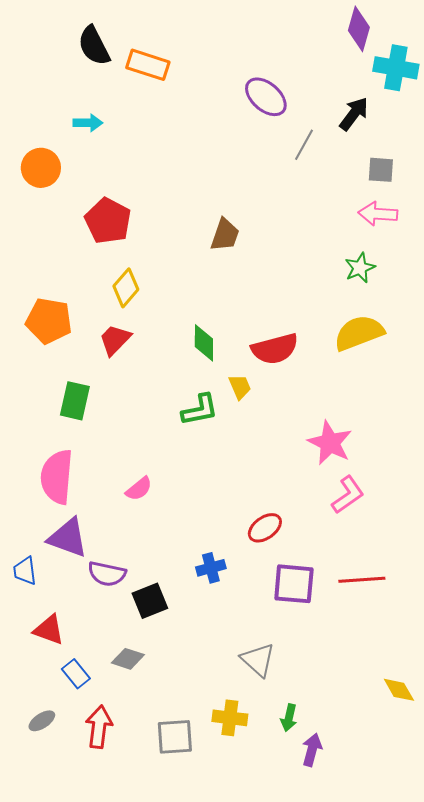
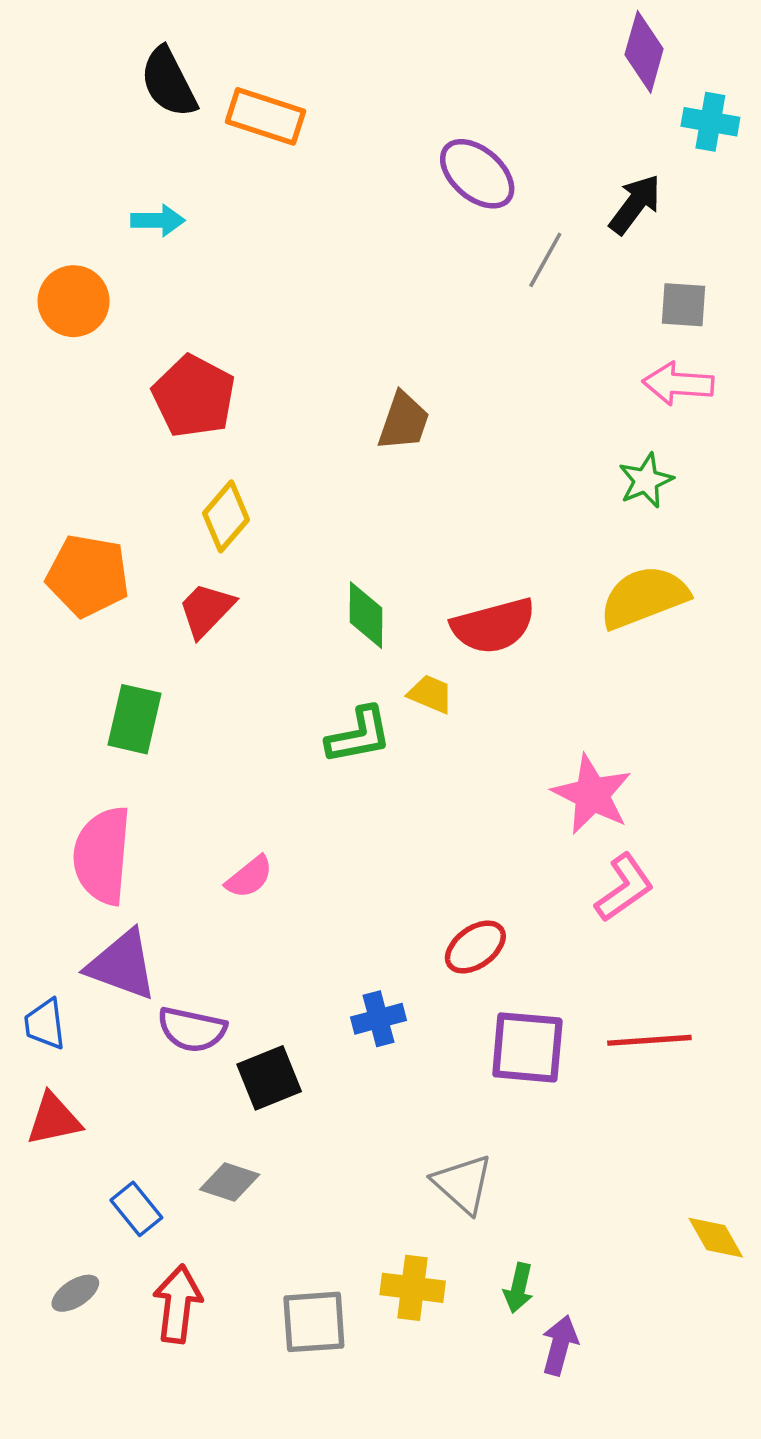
cyan cross: (396, 68) -> (710, 122), size x0.7
yellow trapezoid: (240, 387) -> (431, 694), turned -44
red triangle: (49, 630) -> (54, 1119), moved, turned -32

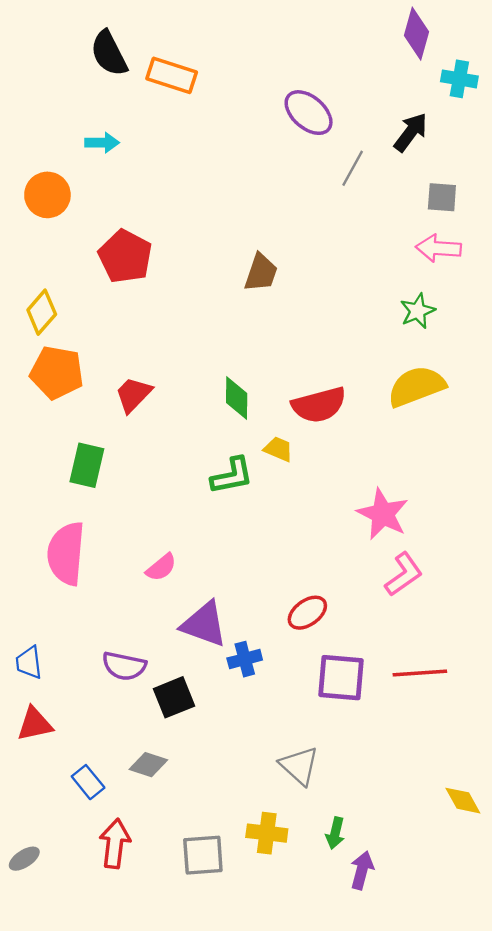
yellow diamond: (226, 516) -> (42, 312), moved
purple triangle: (122, 965) -> (204, 624), moved
gray ellipse: (75, 1293) -> (24, 859), moved

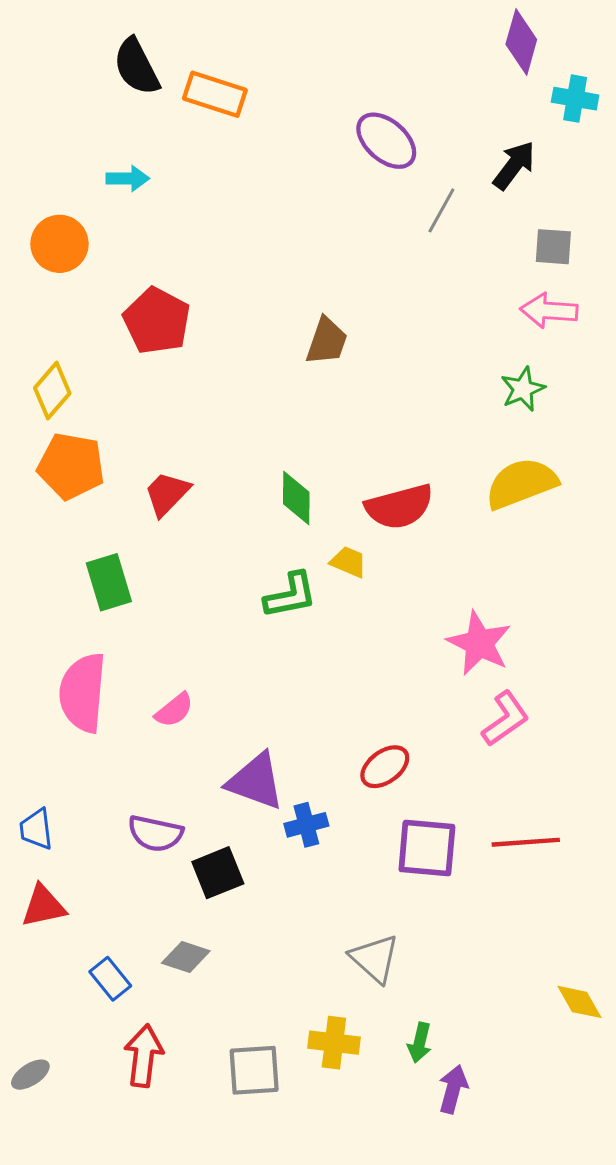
green rectangle: (87, 465) -> (109, 582), turned -30
pink semicircle: (161, 567) -> (174, 710), moved

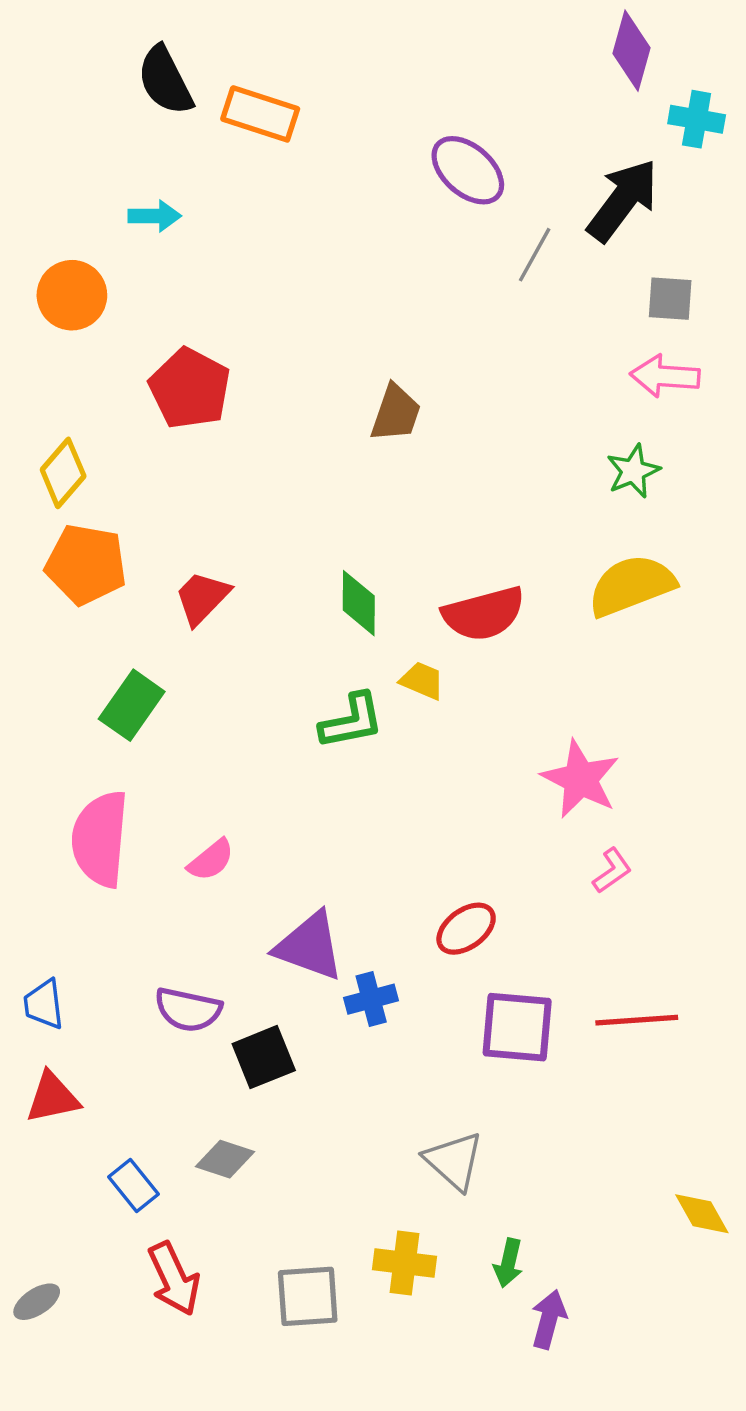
black arrow: (514, 165) -> (623, 200), size x1.4
green rectangle: (109, 582) -> (132, 705), turned 52
pink L-shape: (505, 719) -> (612, 871), size x0.7
red arrow: (144, 1056) -> (174, 1279), turned 148

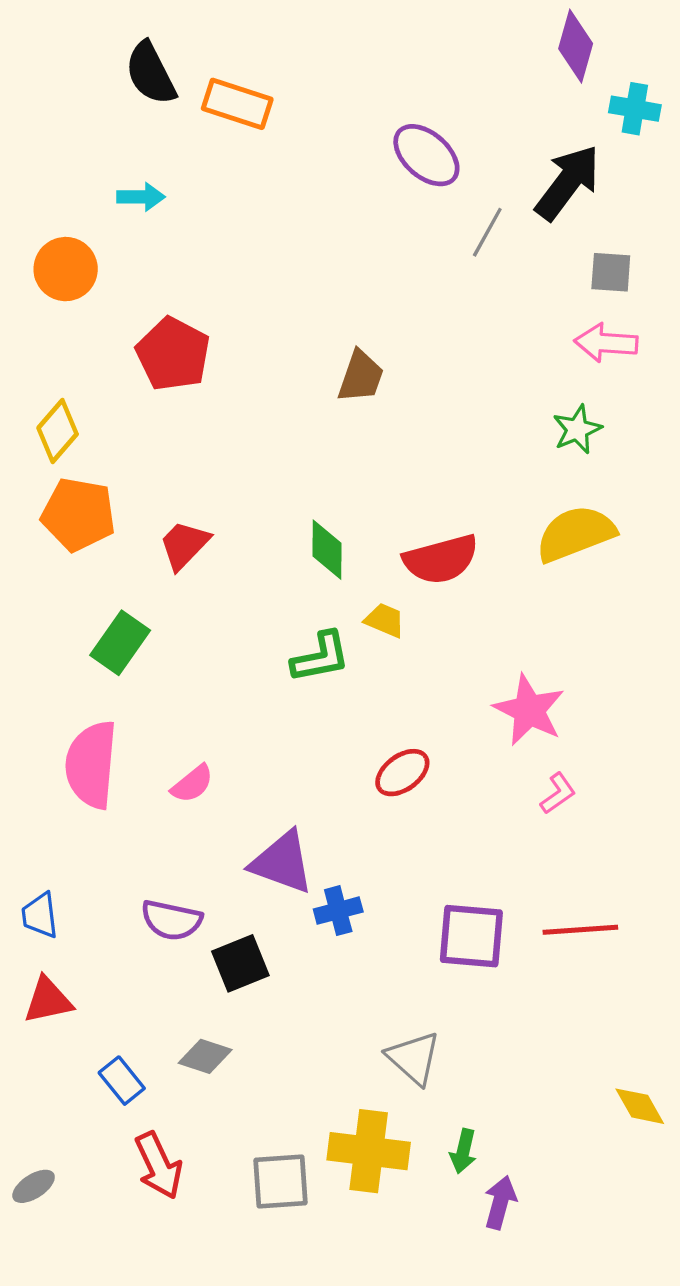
red ellipse: (466, 929) -> (402, 773), moved
yellow cross: (404, 1263) -> (369, 1151), size x1.4

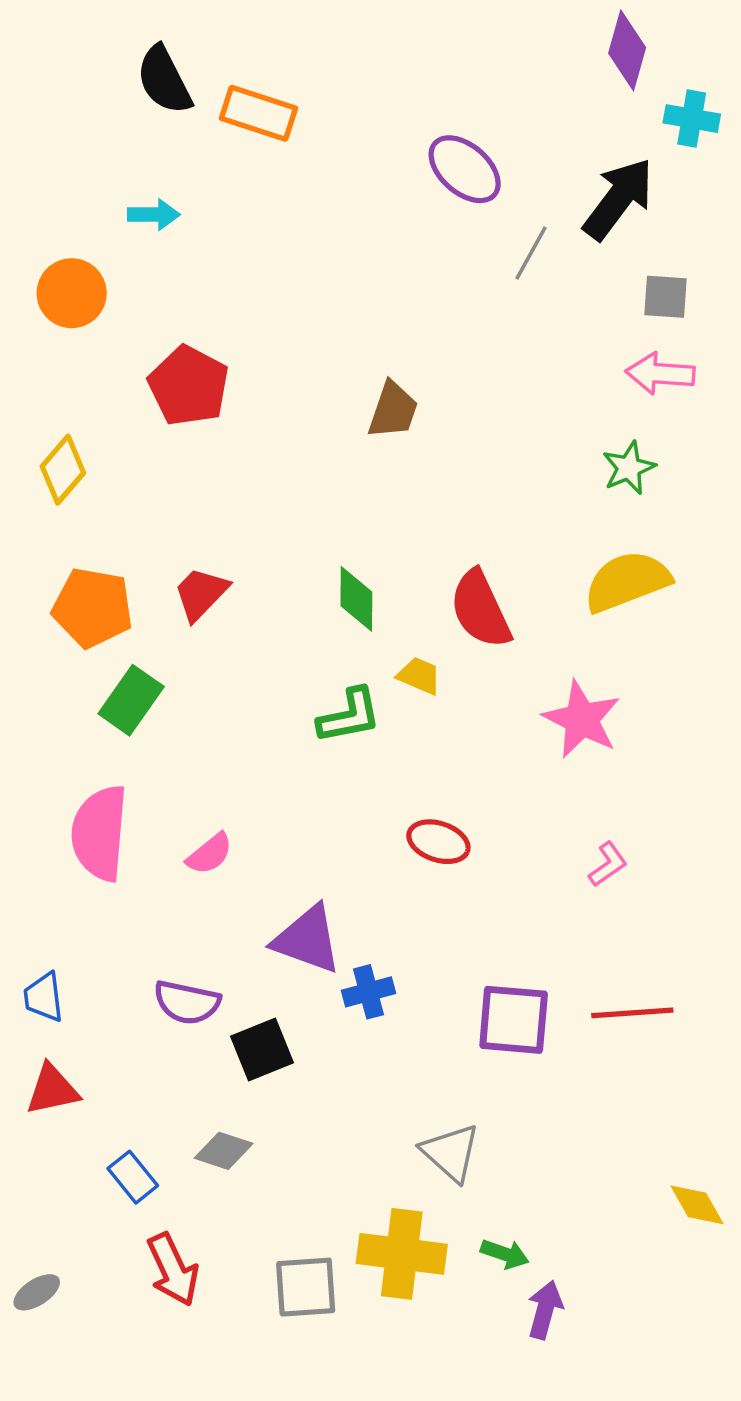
orange pentagon: (78, 514) -> (93, 608), moved
red semicircle: (441, 559) -> (480, 609), turned 80
pink star: (529, 710) -> (582, 719), moved
red ellipse: (402, 773) -> (438, 842), turned 54
green arrow: (463, 1151) -> (505, 1254), turned -84

